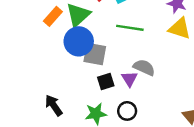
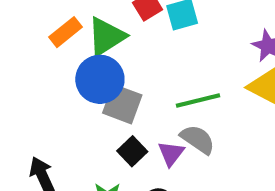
green line: (130, 28) -> (198, 100), moved, turned -32
black square: (106, 81) -> (132, 151), turned -36

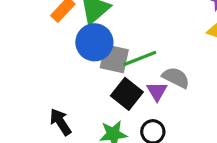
green line: (198, 100) -> (140, 59), moved
black square: (132, 151) -> (127, 94), size x1.4

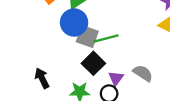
gray semicircle: (176, 78) -> (143, 73), moved
purple triangle: (157, 91) -> (116, 78), moved

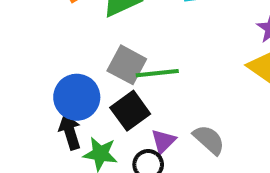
blue circle: (74, 22) -> (77, 97), moved
black arrow: (42, 78) -> (70, 132), moved

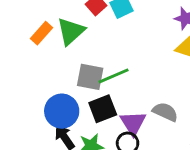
black square: (130, 111) -> (103, 109), turned 32
purple triangle: (163, 141) -> (133, 123), size x1.4

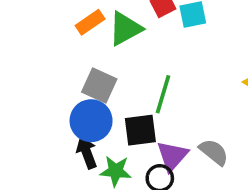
green line: (114, 76) -> (163, 94), turned -64
gray square: (90, 77) -> (99, 86), moved

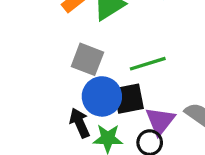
green line: (163, 94) -> (148, 64), turned 60
blue circle: (91, 121) -> (102, 96), moved

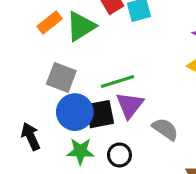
purple triangle: (160, 121) -> (130, 105), moved
black arrow: (80, 123) -> (31, 136), moved

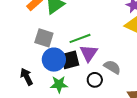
black circle: (119, 155) -> (95, 80), moved

